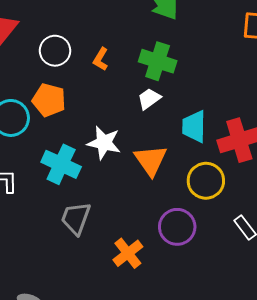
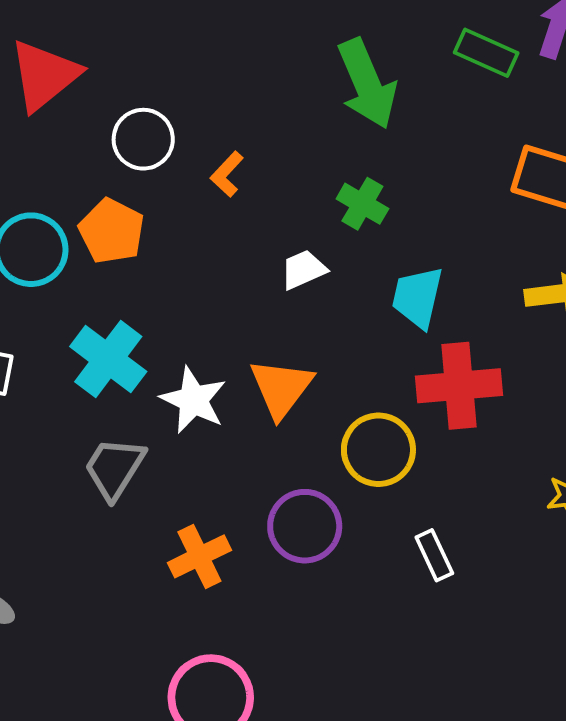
green cross: (158, 61) -> (362, 204), moved, size x0.7
cyan trapezoid: (194, 127) -> (417, 297), moved
white star: (104, 143) -> (193, 400), moved

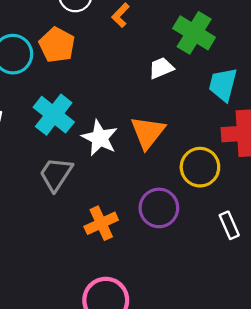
green cross: (362, 204) -> (194, 33), size x1.5

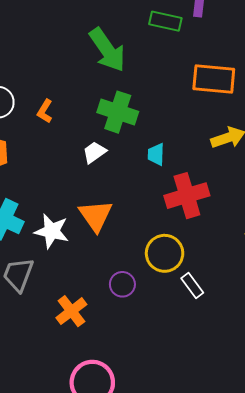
cyan trapezoid: (223, 85) -> (156, 154), size x0.7
yellow circle: (200, 167) -> (165, 253), moved
purple circle: (159, 208) -> (122, 284), size x0.7

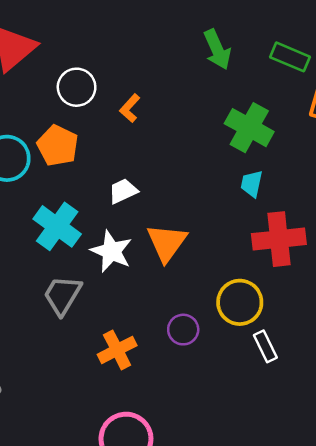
green rectangle: (165, 21) -> (290, 57), moved
green arrow: (107, 50) -> (217, 50), size x0.7
green cross: (118, 112) -> (249, 128), moved
white trapezoid: (94, 152) -> (123, 191), moved

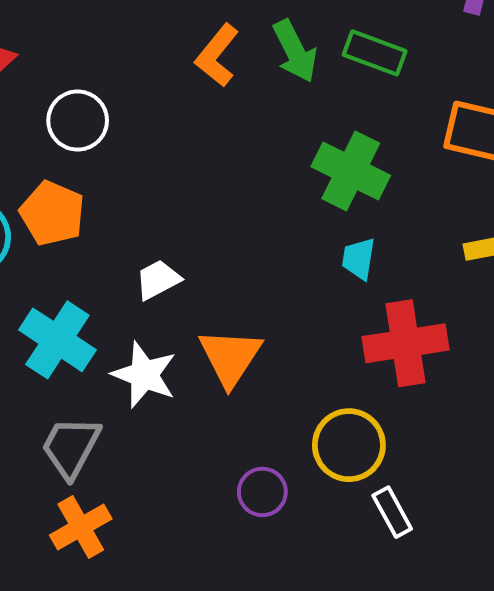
green rectangle: (290, 57) -> (375, 53), moved
orange L-shape: (130, 108) -> (217, 55), moved, size x1.4
orange cross: (117, 350) -> (81, 527), moved

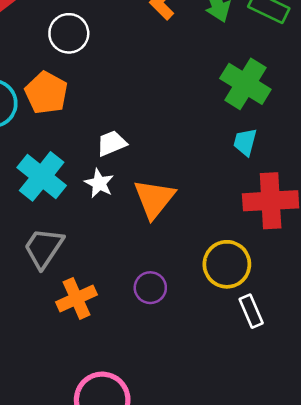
white star: (144, 375) -> (99, 183), moved, size x0.7
purple circle: (262, 492) -> (150, 288), moved
orange cross: (81, 527) -> (77, 298), moved

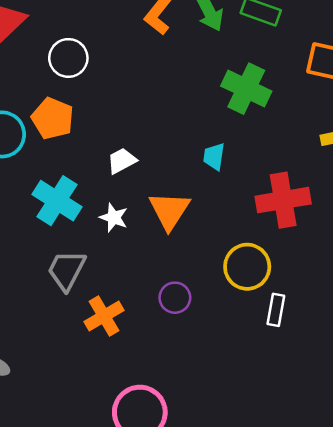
cyan trapezoid: (245, 142) -> (214, 157), moved
white star: (99, 183) -> (114, 218), moved
white rectangle: (251, 311) -> (276, 310), turned 40

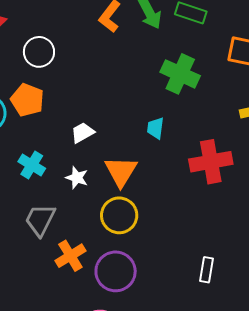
cyan cross: (57, 201) -> (32, 165), size x0.7
yellow circle: (247, 267) -> (119, 215), moved
purple circle: (175, 298) -> (116, 271), moved, size x1.6
white rectangle: (276, 310) -> (207, 270), moved

